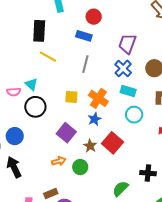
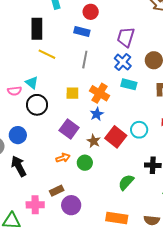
cyan circle: (134, 115) -> (139, 130), moved

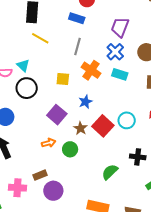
orange cross: (99, 93) -> (91, 70), moved

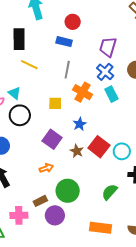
cyan rectangle: (120, 74) -> (111, 94), turned 49
cyan circle: (127, 120) -> (122, 151), moved
green circle: (70, 149) -> (68, 191), moved, size x1.5

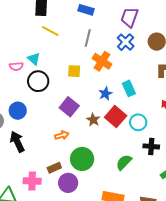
cyan rectangle: (111, 94) -> (129, 88), moved
blue star: (80, 124) -> (105, 94), moved

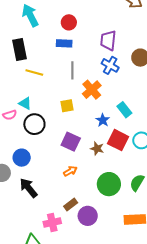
orange cross: (102, 61) -> (92, 90), turned 30
green circle: (82, 159) -> (109, 184), moved

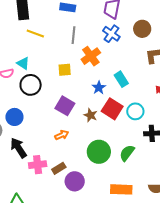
pink cross: (52, 223) -> (38, 165), moved

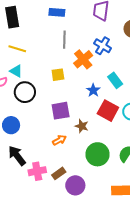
yellow line: (35, 34) -> (17, 49), moved
blue cross: (111, 34) -> (103, 46), moved
purple square: (65, 106) -> (61, 111), turned -36
brown star: (91, 115) -> (82, 126), moved

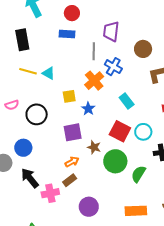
gray line: (64, 40) -> (94, 51), moved
cyan triangle: (16, 71) -> (49, 73), moved
blue star: (93, 90) -> (88, 109), moved
green circle: (98, 154) -> (115, 161), moved
brown rectangle: (59, 173) -> (70, 180), moved

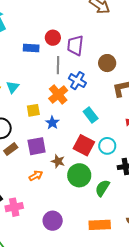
red circle: (72, 13) -> (53, 38), moved
cyan triangle: (49, 73) -> (13, 87), turned 40
brown rectangle: (70, 180) -> (11, 149), moved

